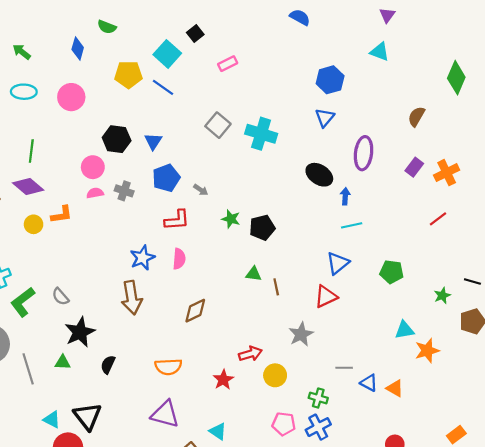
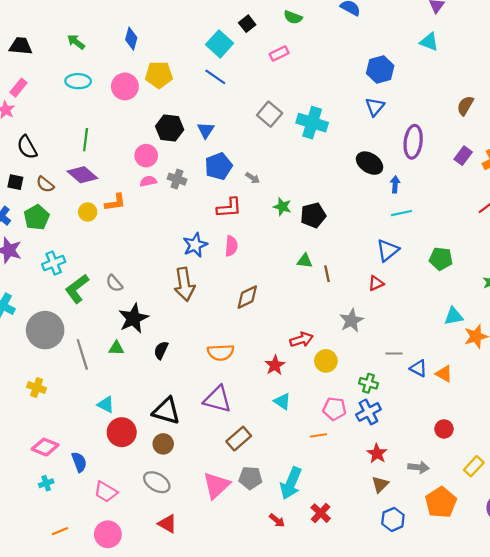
green semicircle: (107, 27) -> (293, 17), moved
yellow pentagon: (128, 74) -> (159, 75), moved
red triangle: (326, 297) -> (376, 283), size x0.7
black triangle: (87, 416) -> (166, 411), moved, turned -36
cyan triangle: (218, 431) -> (282, 401), moved

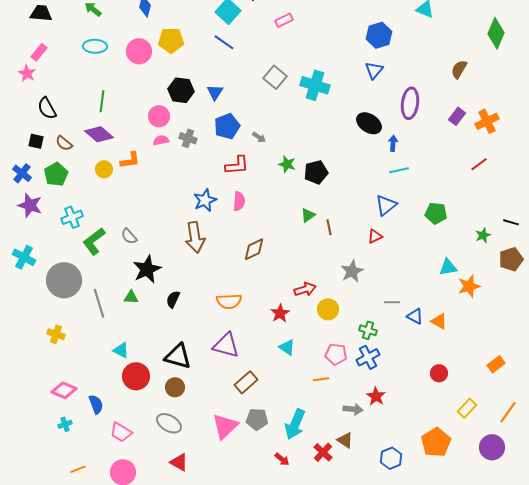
green triangle: (305, 261) -> (308, 215), turned -42
gray arrow: (418, 467) -> (353, 409), moved
brown triangle: (380, 484) -> (345, 440), moved, turned -42

